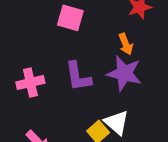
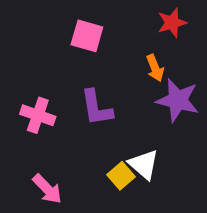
purple star: (124, 73) -> (178, 100), moved
pink cross: (30, 83) -> (38, 115), turned 32

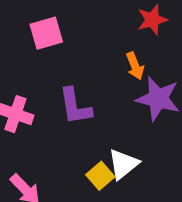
pink square: (87, 36) -> (46, 33), moved, turned -32
white triangle: (144, 164) -> (123, 164), turned 40

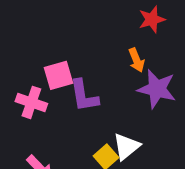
pink square: (46, 33) -> (59, 75), moved

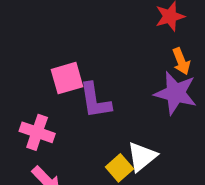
orange arrow: (137, 60) -> (181, 61), moved
pink cross: (31, 102) -> (37, 132), moved

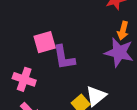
orange arrow: (181, 61) -> (123, 31), turned 36

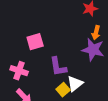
purple L-shape: (64, 58) -> (58, 67), moved

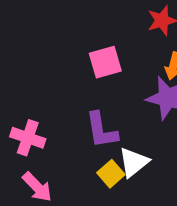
pink square: (35, 42) -> (105, 62), moved

